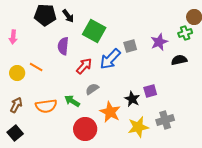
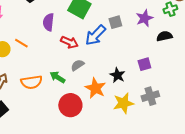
red arrow: (84, 66) -> (69, 42), turned 72
purple square: (150, 91) -> (144, 64), moved

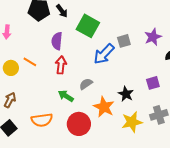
red arrow: (69, 42) -> (61, 65), moved, turned -108
orange semicircle: (31, 82) -> (42, 120), moved

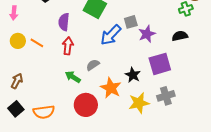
purple star: (153, 37) -> (147, 34), moved
yellow circle: (11, 68) -> (18, 41), moved
purple square: (153, 83) -> (160, 64), size x1.6
orange semicircle: (42, 120) -> (44, 112), moved

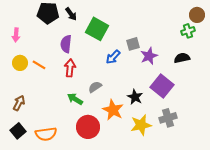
blue arrow: (111, 35) -> (113, 57), size x0.7
purple square: (160, 64) -> (162, 86), turned -35

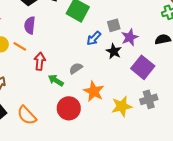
purple semicircle: (66, 44) -> (30, 25), moved
red arrow: (70, 68) -> (40, 61), moved
black star: (135, 97) -> (114, 51), moved
orange semicircle: (46, 134) -> (27, 115), turned 55

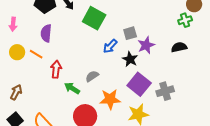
purple square: (143, 67) -> (139, 84), moved
orange star: (94, 91) -> (110, 99), turned -30
gray cross: (149, 99) -> (165, 91), moved

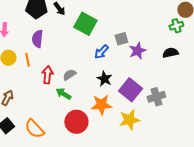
orange line: (36, 54) -> (27, 60), turned 48
black star: (130, 59) -> (104, 79), moved
gray semicircle: (92, 76) -> (69, 75), moved

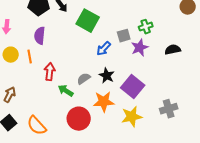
green cross: (176, 26) -> (146, 27), moved
gray semicircle: (69, 75) -> (84, 79), moved
gray cross: (156, 97) -> (169, 109), moved

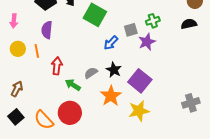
black semicircle: (173, 50) -> (189, 24), moved
orange star: (104, 102) -> (111, 96), turned -30
gray cross: (169, 109) -> (191, 103), moved
red circle: (79, 119) -> (70, 113), moved

